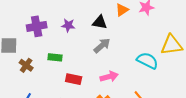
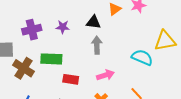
gray arrow: (102, 46) -> (97, 45), turned -48
green rectangle: (55, 57) -> (51, 59), size x1.5
brown cross: (26, 65) -> (23, 68), size x1.5

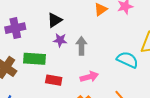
black triangle: (93, 22) -> (55, 20), moved, turned -42
purple star: (63, 27) -> (60, 40), moved

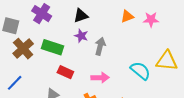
purple cross: (15, 28) -> (42, 14), turned 30

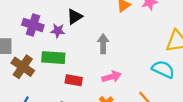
purple star: (81, 36) -> (58, 31), moved
cyan semicircle: (140, 71) -> (163, 69), moved

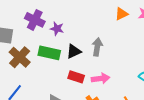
black triangle: (75, 17) -> (74, 51), moved
red rectangle: (74, 80) -> (76, 77), moved

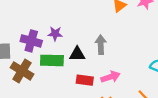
purple cross: (35, 20) -> (31, 41), moved
black triangle: (74, 51) -> (77, 54), turned 35

